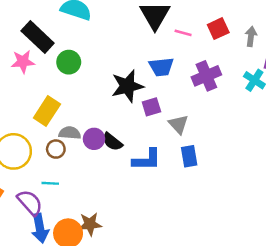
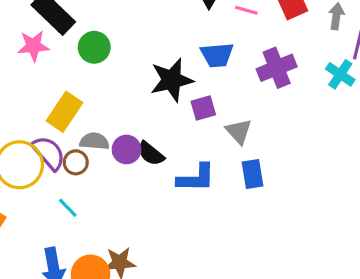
cyan line: (50, 183) -> (68, 208), turned 42
purple semicircle: (30, 203) -> (49, 153), moved

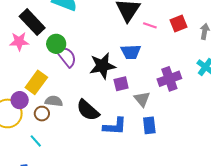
purple cross: (277, 68) -> (169, 79), moved
purple circle: (127, 149) -> (20, 100), moved
purple semicircle: (49, 153) -> (66, 56), moved
black semicircle: (151, 154) -> (88, 110), size x1.4

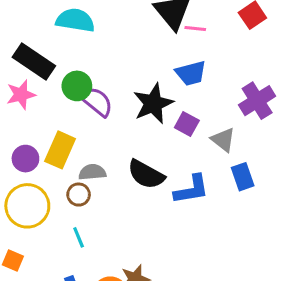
pink line: (150, 25) -> (195, 28), moved
purple square: (121, 84) -> (187, 124), turned -35
purple circle: (20, 100) -> (25, 159), moved
cyan line: (36, 141) -> (79, 237), turned 32

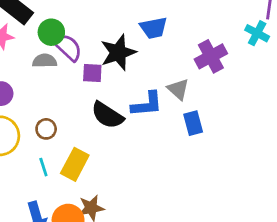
purple square: (187, 124) -> (92, 73), moved, turned -30
yellow rectangle: (60, 150) -> (75, 164), moved
gray semicircle: (92, 172) -> (45, 61), moved
blue L-shape: (192, 190) -> (147, 104), moved

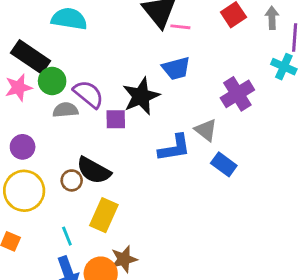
green circle: (51, 32) -> (52, 81), moved
black semicircle: (107, 115) -> (94, 170), moved
blue rectangle: (193, 123) -> (224, 164), turned -35
cyan line: (43, 167) -> (67, 236), moved

